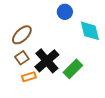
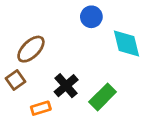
brown square: (22, 58) -> (15, 80), moved
black cross: (47, 61) -> (66, 86), size x0.7

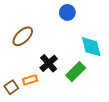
cyan diamond: (127, 43) -> (91, 47), moved
brown square: (15, 80) -> (11, 87), moved

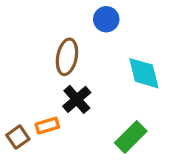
brown ellipse: (23, 36) -> (67, 57), moved, turned -35
green rectangle: (76, 72) -> (131, 137), moved

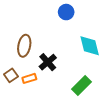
brown ellipse: (67, 57) -> (24, 46), moved
brown square: (18, 137) -> (11, 75), moved

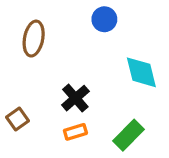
brown ellipse: (24, 46) -> (34, 39), moved
orange rectangle: (29, 78) -> (75, 132), moved

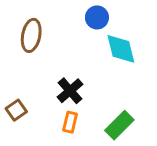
cyan diamond: (141, 72) -> (121, 49), moved
orange rectangle: (75, 132) -> (70, 122), turned -60

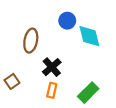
blue circle: (97, 17) -> (67, 21), moved
brown ellipse: (31, 35) -> (31, 41), moved

